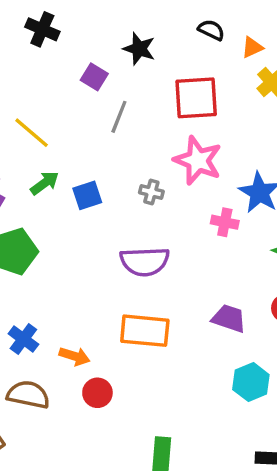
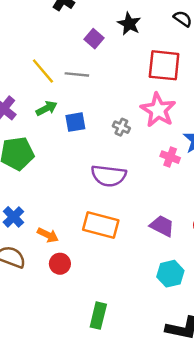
gray line: (119, 117) -> (77, 74), moved, turned 65

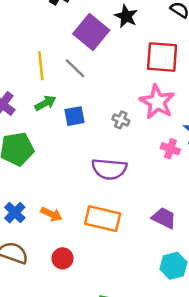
purple square: (94, 39) -> (91, 32), size x1.8
yellow line: (43, 71) -> (41, 66), turned 36
gray line: (77, 74) -> (75, 68), turned 40
orange arrow: (48, 235) -> (51, 214), moved

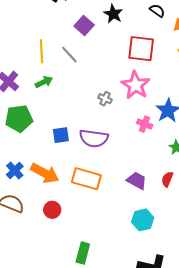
purple square: (91, 32) -> (84, 25), size x0.7
blue square: (75, 116) -> (61, 135), moved
orange arrow: (51, 214) -> (45, 173), size x1.6

